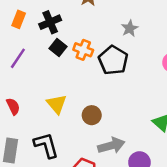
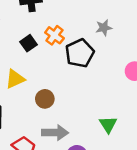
black square: (58, 48) -> (29, 43), moved
yellow triangle: (57, 104) -> (15, 79), turned 30

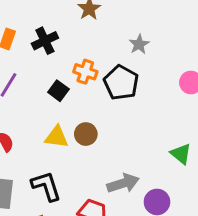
yellow triangle: (15, 79) -> (57, 137), turned 50
brown circle: (45, 99) -> (86, 134), moved

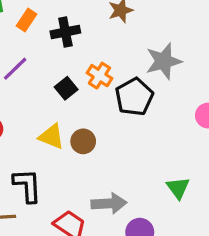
gray star: (139, 44) -> (164, 61), size x1.6

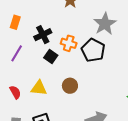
black cross: (65, 32) -> (43, 35), moved
yellow triangle: (52, 137) -> (39, 88), moved

